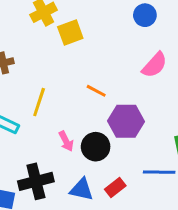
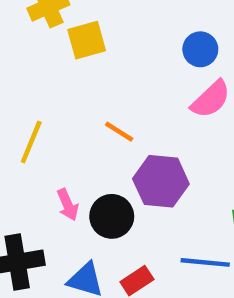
blue circle: (145, 15) -> (200, 49), moved

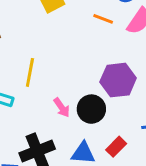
orange line: (119, 132) -> (103, 19), moved

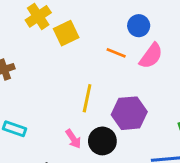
yellow line: (30, 72) -> (87, 98), moved

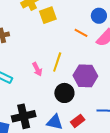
pink arrow: (73, 139) -> (37, 69), moved

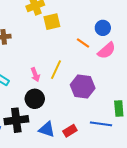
black circle: (64, 93) -> (35, 99), moved

